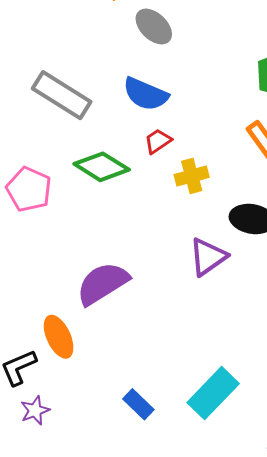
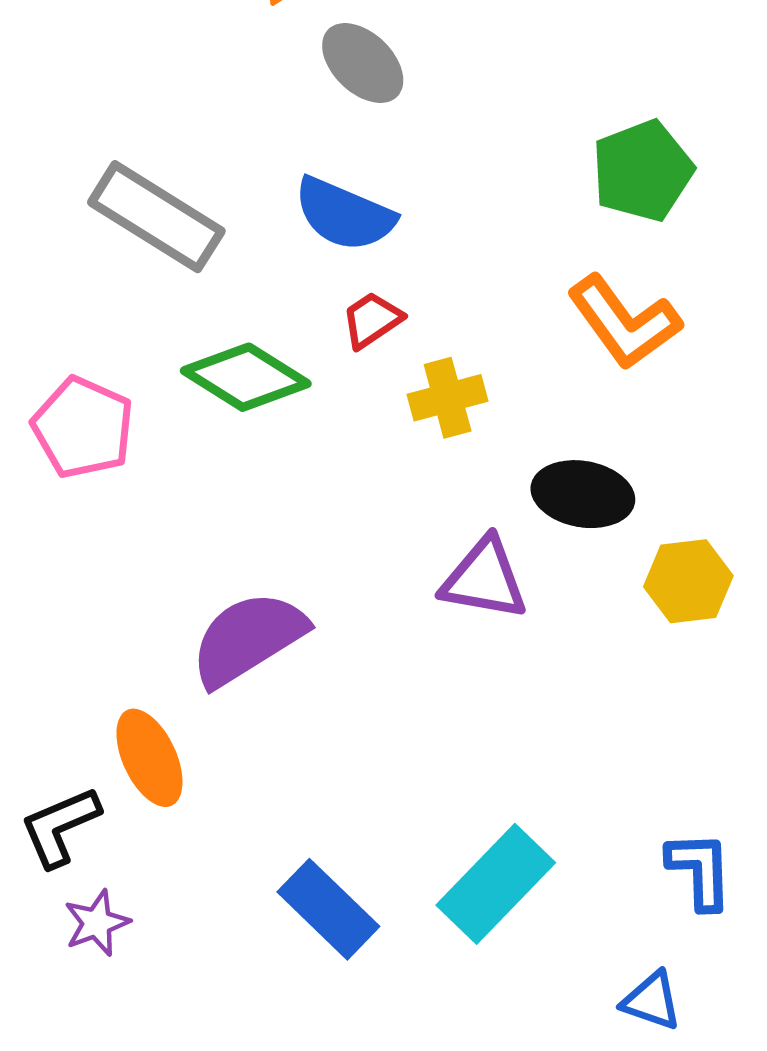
purple triangle: (208, 257) -> (484, 579), turned 45
blue rectangle: (138, 404) -> (328, 909), size x1.4

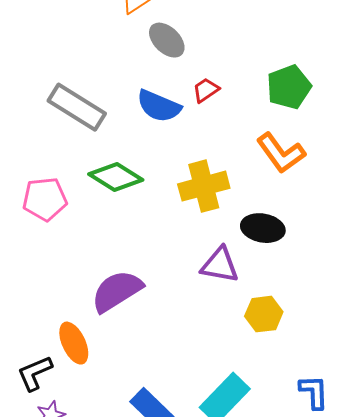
red trapezoid: (372, 320) -> (206, 90), moved
yellow cross: (448, 398) -> (204, 186), size x1.5
pink pentagon: (83, 428) -> (45, 199), turned -30
yellow hexagon: (688, 581) -> (264, 314), moved

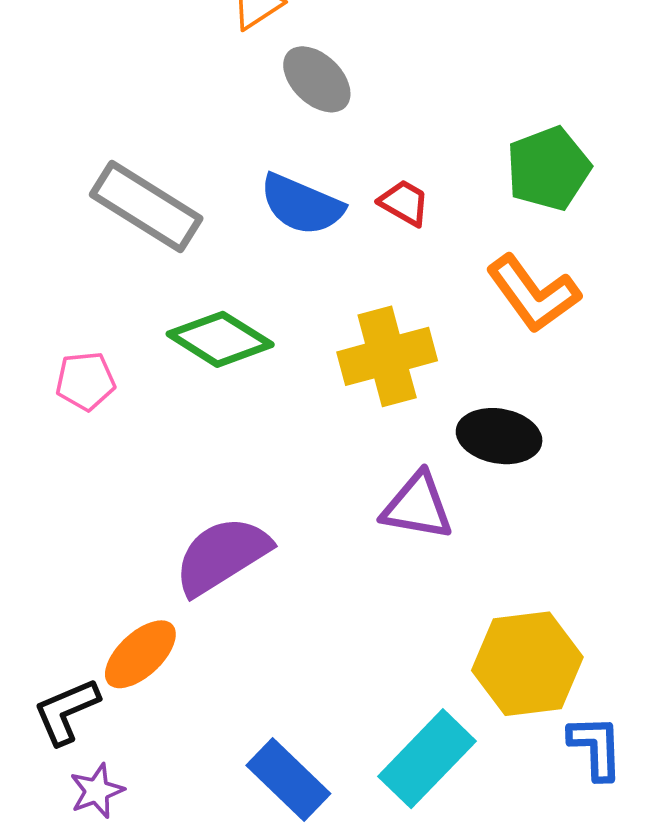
red trapezoid: (206, 90) -> (404, 203), moved, turned 64
pink pentagon: (45, 199) -> (85, 381), size x0.7
yellow hexagon: (264, 314) -> (527, 664), moved, size x1.5
orange ellipse: (74, 343) -> (140, 654), turned 72

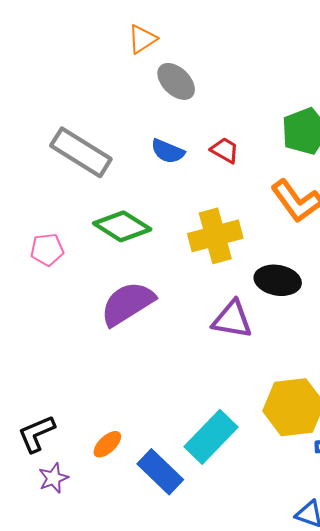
blue semicircle: (302, 205) -> (168, 151), size x0.7
purple semicircle: (222, 556) -> (127, 304), moved
orange ellipse: (140, 654) -> (107, 444), moved, size x0.7
cyan rectangle: (427, 759) -> (211, 437), moved

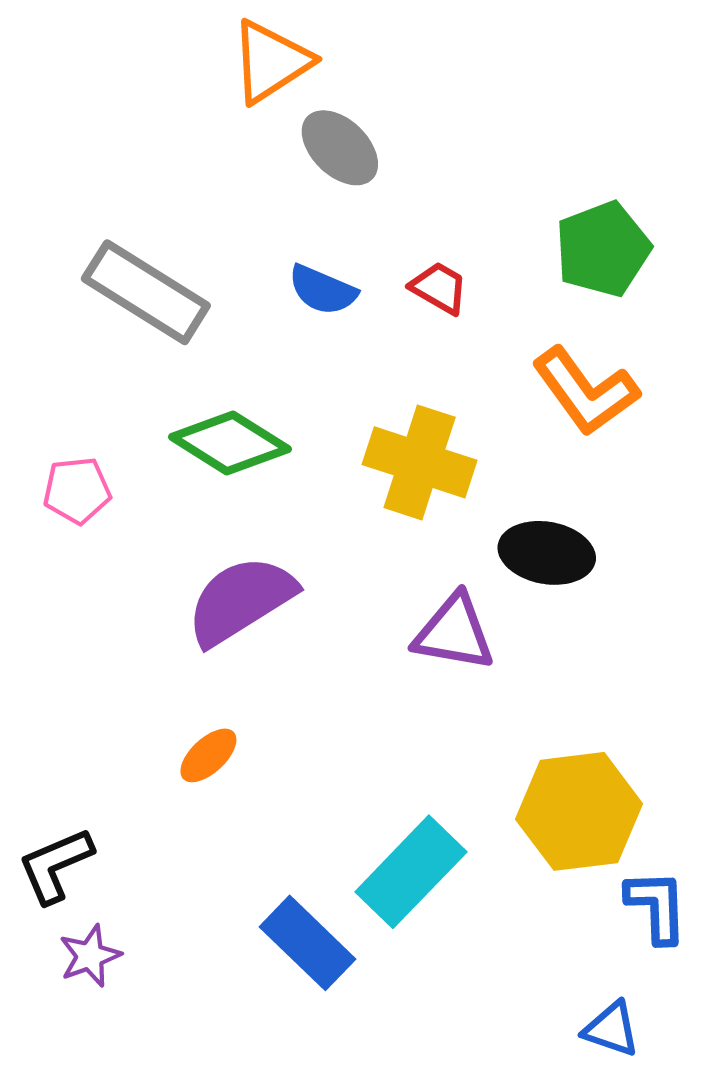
orange triangle: (142, 39) -> (271, 62), size x1.4
yellow cross: (215, 236) -> (420, 462), turned 33
orange ellipse: (107, 444) -> (208, 755), moved

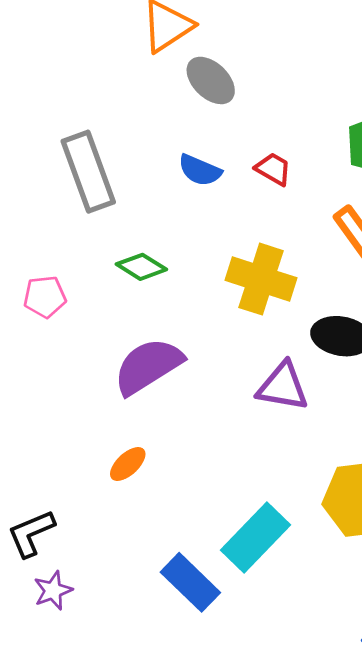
gray rectangle: (146, 292) -> (88, 172), turned 38
green diamond: (230, 443) -> (141, 267), size x0.7

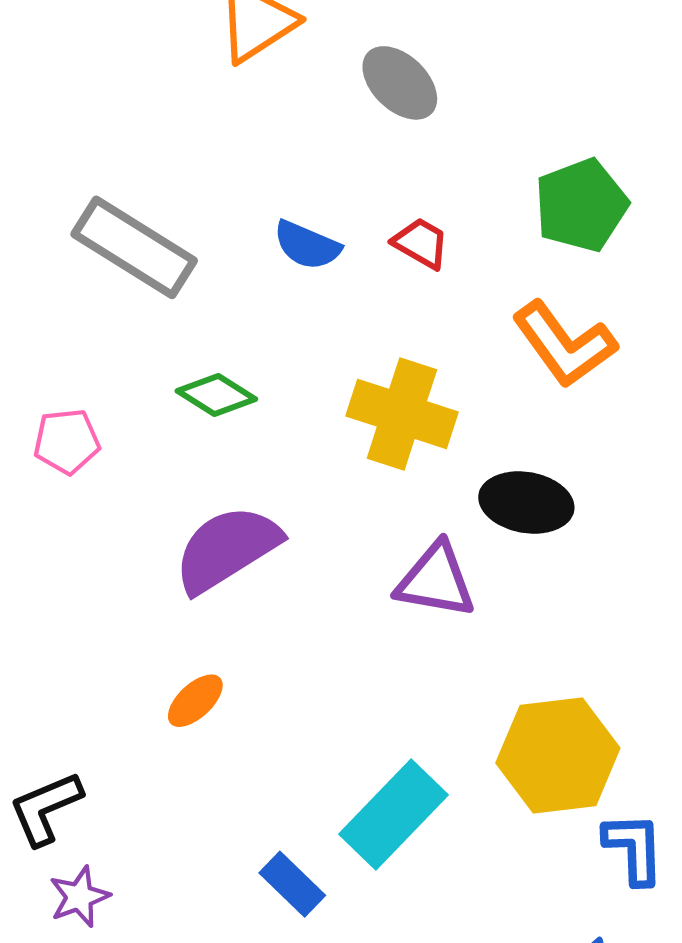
gray ellipse: (211, 80) -> (400, 83), moved
gray rectangle: (88, 172) -> (134, 247), turned -38
blue rectangle: (190, 582) -> (292, 884), size x0.7

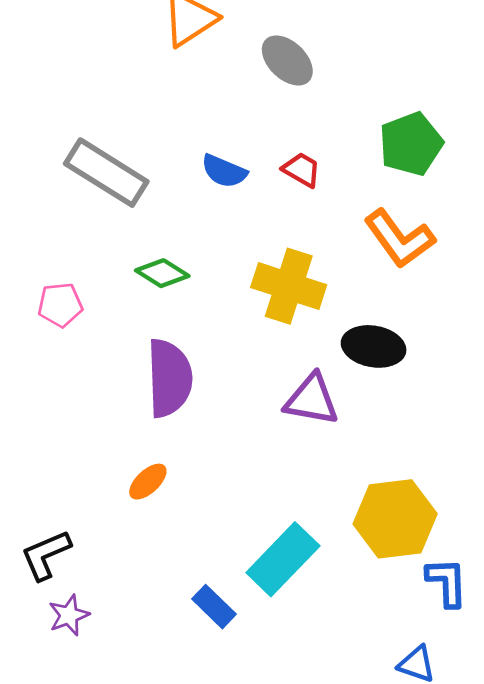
purple semicircle: (227, 549) -> (169, 378), turned 120

